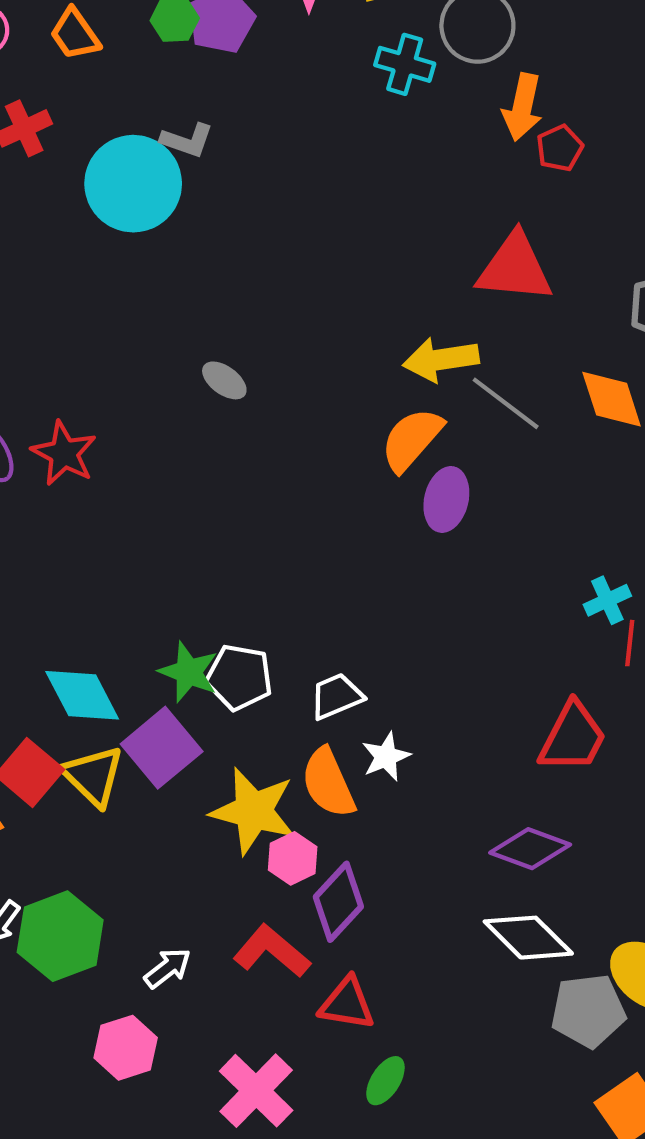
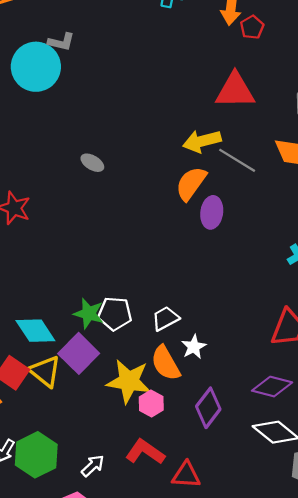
purple diamond: (338, 902) -> (208, 408), moved

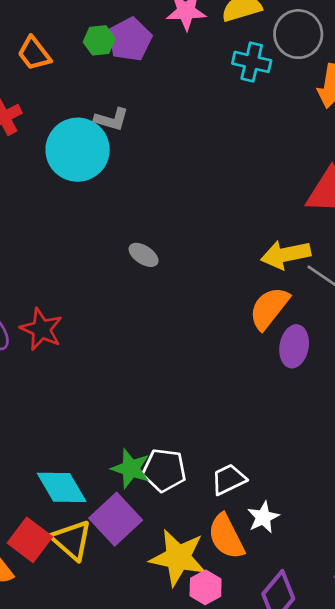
gray ellipse: (92, 163) -> (144, 255), moved

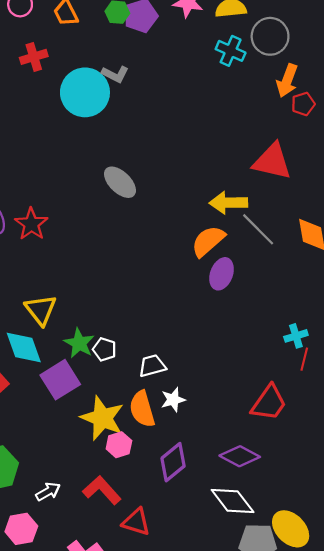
gray ellipse: (144, 255) -> (120, 182), size x1.5
white pentagon: (164, 470) -> (104, 349), size x0.7
yellow triangle: (72, 540) -> (41, 310), moved

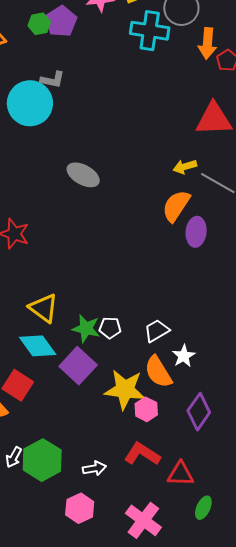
cyan cross: (231, 51) -> (150, 31), size x1.4
yellow arrow: (228, 203) -> (185, 167), size x0.7
white arrow: (48, 492) -> (94, 468), turned 35

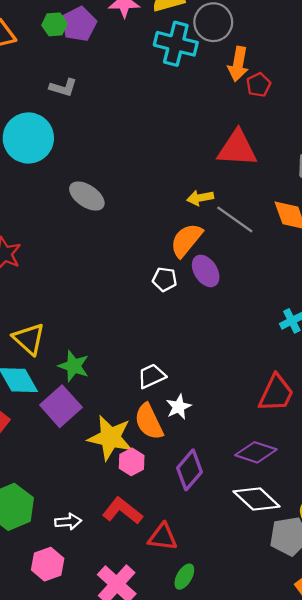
cyan circle: (30, 103) -> (28, 138), moved
purple ellipse: (196, 232) -> (206, 271), turned -44
white pentagon: (110, 328) -> (165, 279), moved

